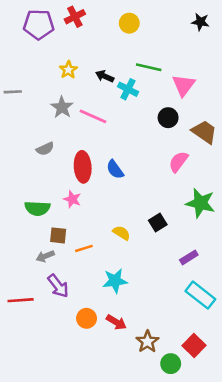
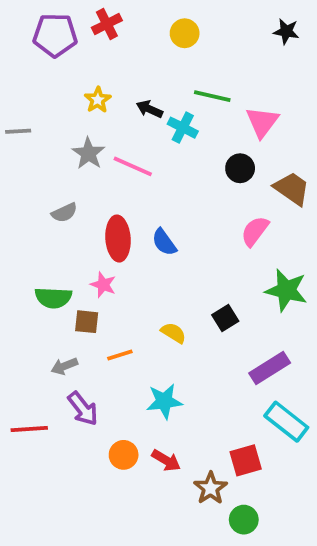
brown square: (58, 235) -> (87, 322), moved
purple rectangle: (189, 257) -> (270, 368), size x1.5
red square: (194, 345) -> (246, 460), moved, turned 30

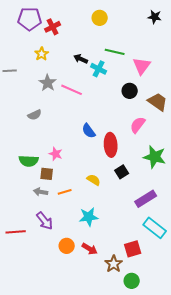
red cross: (107, 24) -> (53, 27), moved
yellow star: (98, 100) -> (42, 54), moved
red ellipse: (118, 239) -> (111, 145), moved
gray arrow: (64, 366) -> (41, 192), moved, turned 32

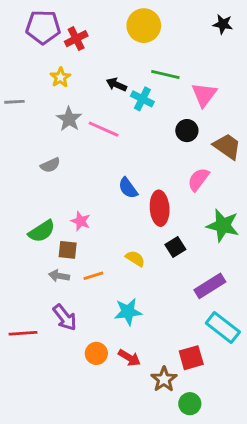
yellow circle: (100, 18) -> (144, 26), size x1.5
green semicircle: (29, 161) -> (42, 231), turned -36

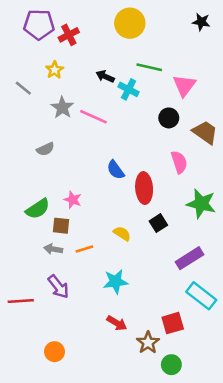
gray line: (14, 102) -> (23, 88), moved, turned 42
pink semicircle: (198, 179) -> (179, 162), turned 125
orange circle: (96, 353) -> (55, 352), moved

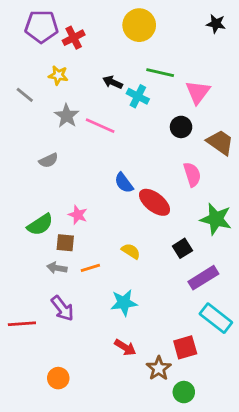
yellow star: (55, 70) -> (58, 75), turned -30
red ellipse: (144, 188) -> (155, 202), turned -48
black square: (158, 223) -> (182, 248), moved

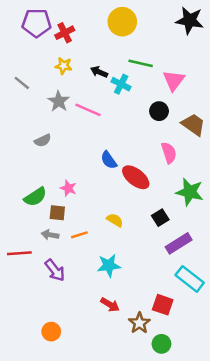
black star: (216, 24) -> (190, 20), size x1.6
yellow star: (58, 75) -> (63, 66), moved
red line: (22, 324) -> (19, 253), moved
red square: (185, 347) -> (163, 305), turned 35

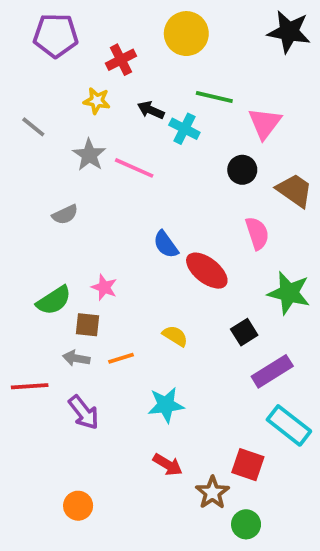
red cross: (65, 33) -> (121, 60), moved

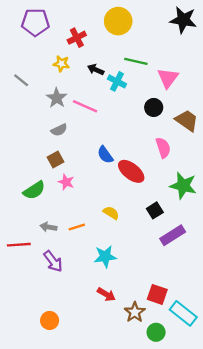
gray semicircle: (65, 215) -> (59, 130), moved
brown square: (87, 325) -> (55, 160), moved, turned -35
cyan rectangle: (289, 425) -> (183, 313), moved

